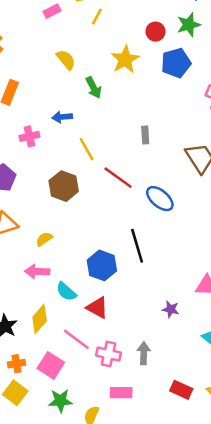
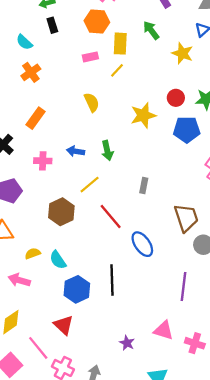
yellow line: (97, 17) -> (117, 70), moved
green arrow: (94, 88) -> (107, 151), moved
yellow line: (87, 149) -> (90, 185), turned 65
cyan semicircle: (66, 292) -> (58, 260), moved

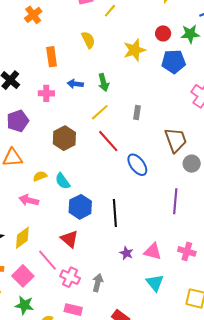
orange rectangle: (35, 118) -> (52, 57), moved, turned -42
yellow line: (90, 185) -> (100, 112), moved
black line: (112, 280) -> (115, 213), moved
pink triangle: (164, 330) -> (153, 251), moved

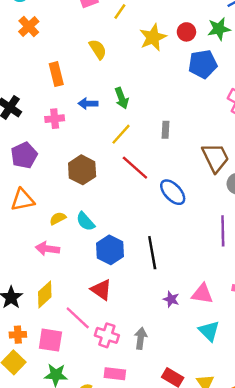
yellow star: (134, 50) -> (153, 37), moved
pink square: (23, 276) -> (50, 340), turned -30

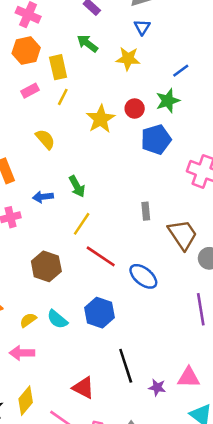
gray rectangle: (165, 130) -> (146, 211), moved
blue hexagon: (110, 250) -> (99, 313), moved
black line: (152, 253) -> (126, 366), moved

